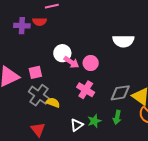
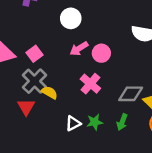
white circle: (62, 53) -> (71, 18), moved
pink arrow: (71, 62) -> (79, 49), turned 105
pink square: (35, 72) -> (35, 54), turned -32
red triangle: (38, 129) -> (26, 107), moved

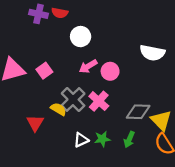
gray cross: (34, 81) -> (73, 99), moved

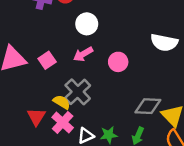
pink arrow: (88, 66) -> (83, 54), moved
pink cross: (99, 101) -> (63, 122), moved

